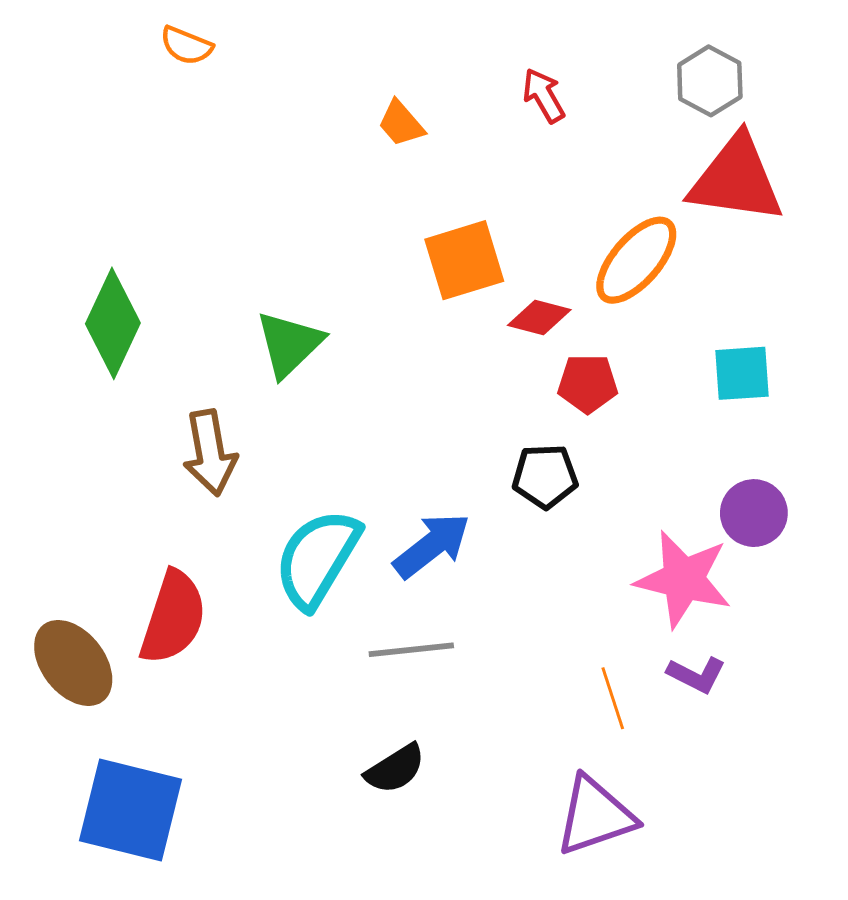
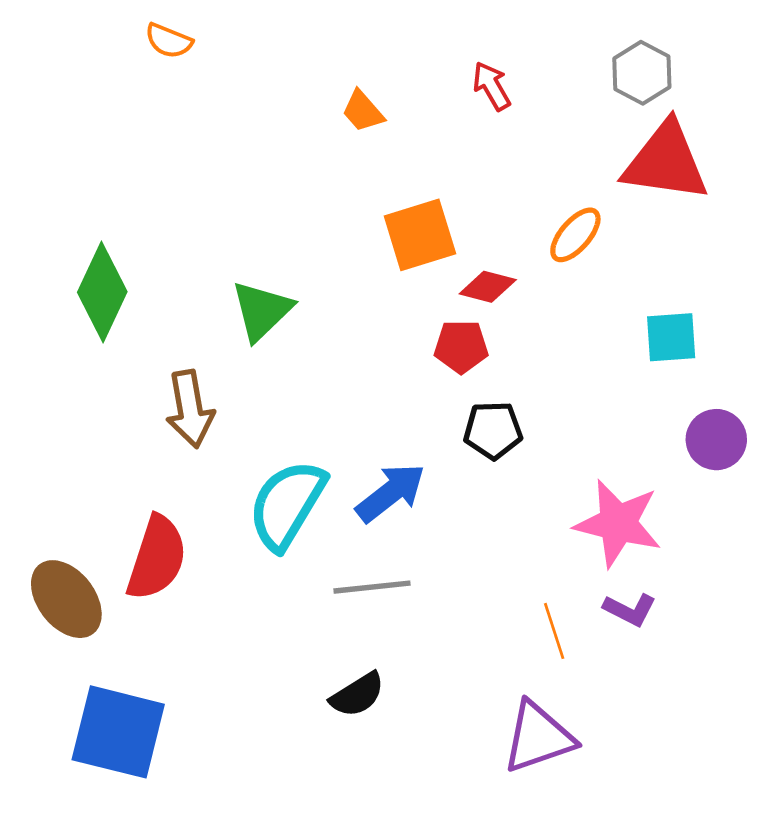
orange ellipse: (636, 260) -> (575, 235), size x0.7
red pentagon: (588, 384) -> (461, 347), moved
purple circle: (754, 513) -> (716, 440), moved

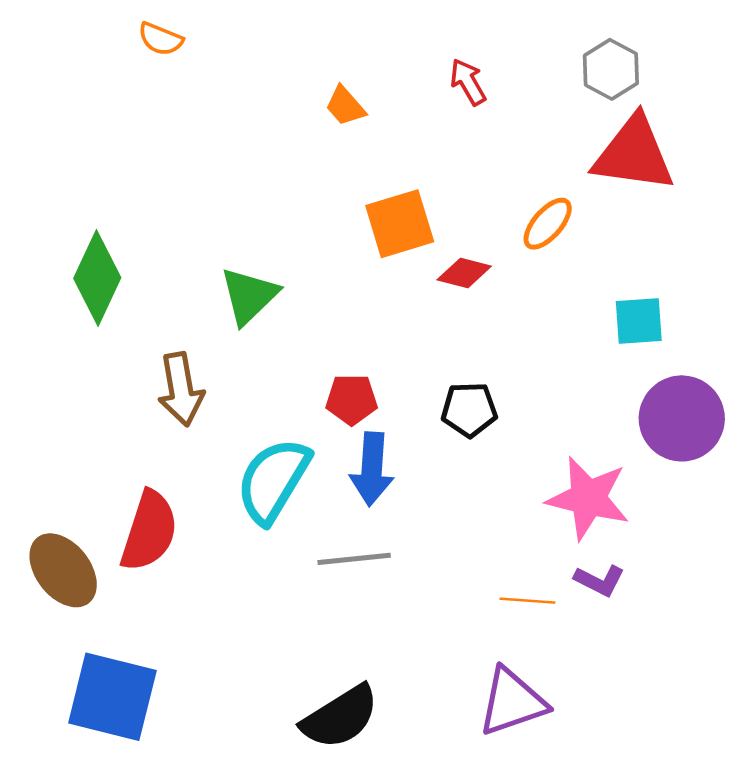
red pentagon: (461, 347) -> (352, 399), moved
purple circle: (716, 440) -> (682, 418), size x1.5
blue arrow: (391, 493) -> (372, 469), turned 132
orange line: (554, 631) -> (527, 601), turned -68
black semicircle: (357, 695) -> (340, 717), moved, size x1.5

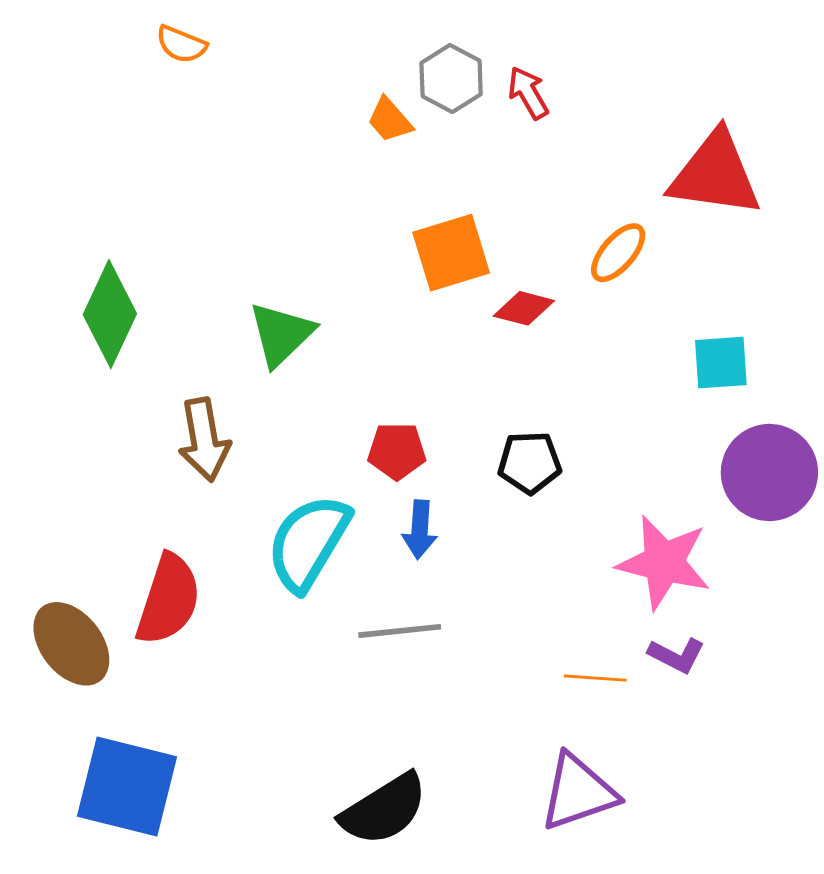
gray hexagon: (611, 69) -> (451, 79), moved
blue arrow: (372, 469) -> (420, 530), size x0.7

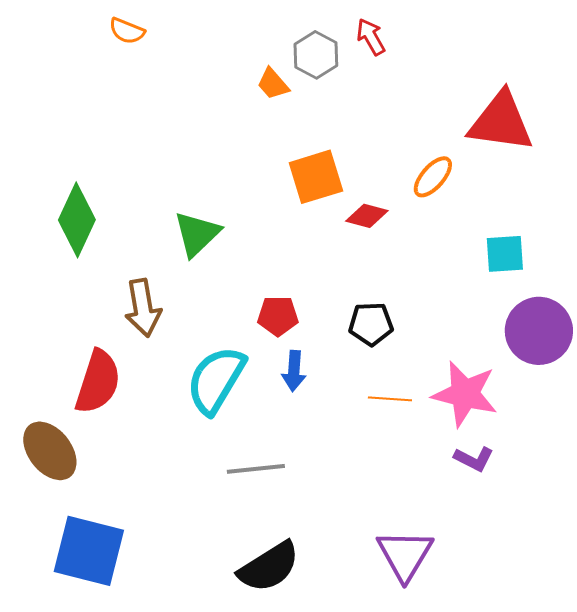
red arrow: (528, 93) -> (371, 37), moved
red semicircle: (168, 600) -> (98, 382), moved
gray line: (400, 631) -> (256, 469), moved
orange line: (595, 678) -> (390, 399), moved
purple triangle: (578, 792) -> (405, 555), turned -40

